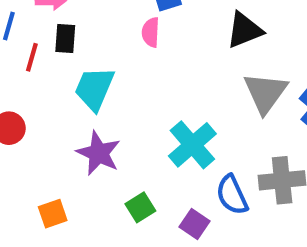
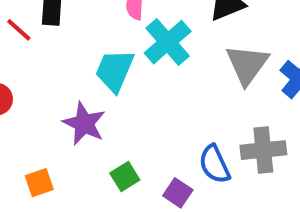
red line: (32, 57) -> (19, 30), turned -64
cyan trapezoid: (94, 89) -> (115, 71), moved
cyan cross: (192, 145) -> (168, 42), moved

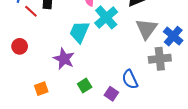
gray cross: (263, 150) -> (160, 59), moved

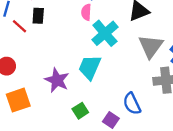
cyan trapezoid: (79, 32) -> (90, 67), moved
orange square: (41, 89) -> (18, 100), moved, size x1.5

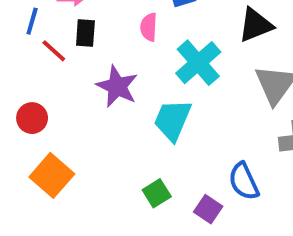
pink semicircle: (86, 12) -> (149, 27), moved
purple star: (57, 80) -> (117, 86), moved
orange square: (18, 100) -> (52, 175), turned -30

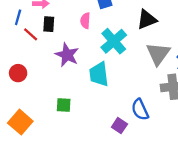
cyan trapezoid: (173, 120) -> (99, 74), turned -30
orange square: (52, 175) -> (20, 122), moved
green square: (157, 193) -> (64, 105), moved, turned 35

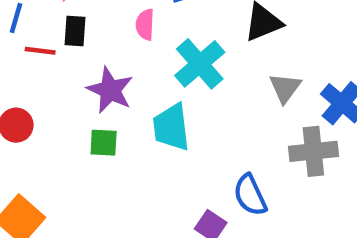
red line: (31, 34) -> (40, 51), turned -35
gray triangle: (158, 54) -> (285, 88), size x0.7
green square: (64, 105) -> (104, 143), moved

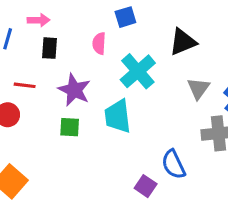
red line: (40, 51) -> (25, 85), moved

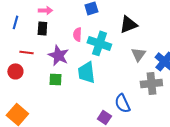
pink arrow: (39, 20) -> (45, 10), moved
pink semicircle: (99, 43) -> (77, 34), moved
cyan cross: (138, 71) -> (99, 43), turned -30

